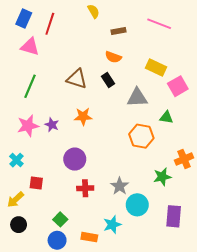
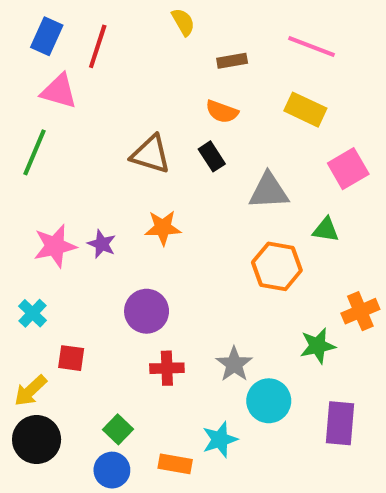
yellow rectangle: (156, 67) -> (305, 110), moved
green line: (30, 86) -> (35, 152), moved
black circle: (19, 225) -> (37, 439), size x1.5

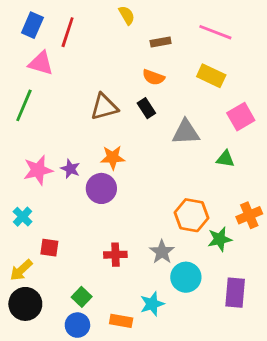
brown triangle: (151, 154) -> (104, 107), turned -32
orange hexagon: (277, 266) -> (191, 215), moved
purple circle: (147, 311) -> (101, 188), moved

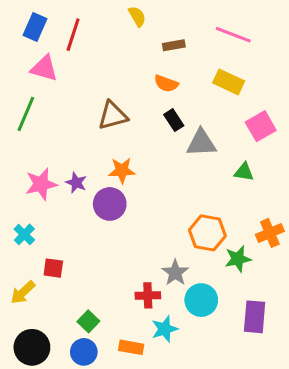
black rectangle: (146, 108) -> (174, 120), moved
red cross: (115, 255) -> (148, 295), moved
black circle: (25, 304) -> (32, 347), moved

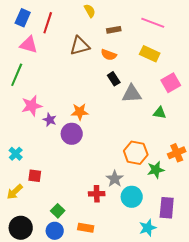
brown triangle: (113, 115) -> (80, 46), moved
pink star: (41, 184) -> (32, 106), moved
cyan star: (165, 329) -> (148, 228), moved

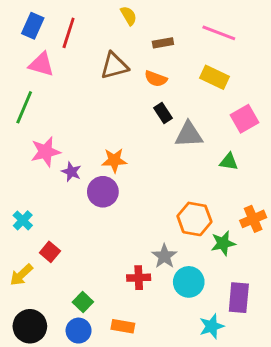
red square: (35, 176) -> (50, 252), turned 32

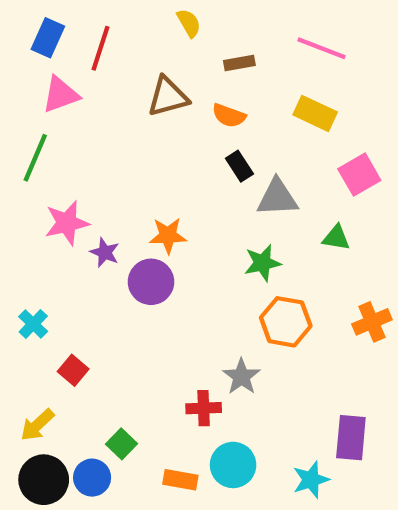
pink triangle: (41, 64) -> (61, 95), turned -36
green star: (223, 243) -> (263, 263), moved
yellow arrow: (21, 275) -> (37, 425), moved
cyan circle: (189, 282) -> (233, 465), moved
blue circle: (79, 331) -> (92, 478), moved

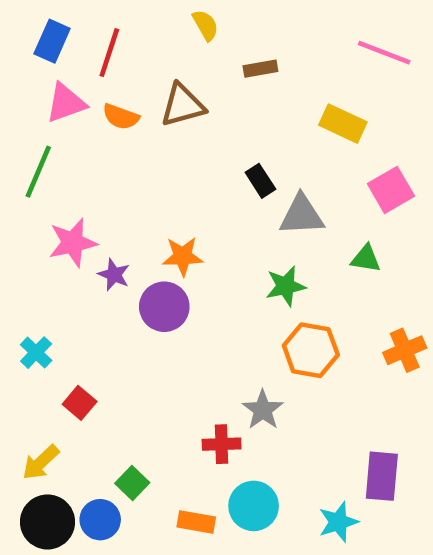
pink line: (321, 48) -> (384, 53), moved
orange semicircle: (229, 116) -> (121, 117), moved

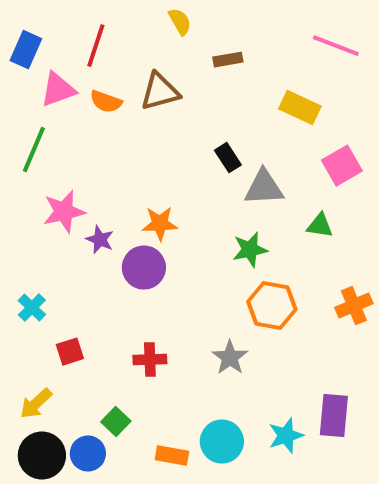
blue rectangle: (52, 41) -> (26, 50), moved
red square: (80, 403) -> (70, 352), turned 32
red cross: (222, 444) -> (150, 360), moved
cyan star: (338, 522) -> (286, 436), moved

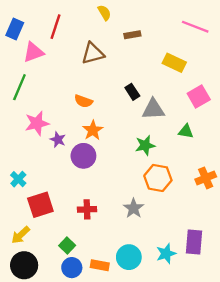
orange semicircle: (106, 102) -> (83, 101), moved
orange star: (160, 224) -> (93, 130), turned -30
red square: (70, 352) -> (40, 205), size x1.6
blue circle: (88, 453) -> (72, 268), moved

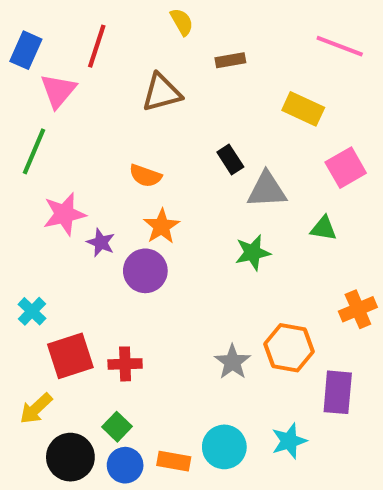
pink triangle: (33, 52) -> (58, 91), turned -30
orange hexagon: (158, 178) -> (289, 348), moved
red cross: (87, 209) -> (125, 364), moved
purple rectangle: (194, 242) -> (338, 392), moved
black circle: (24, 265) -> (70, 457), moved

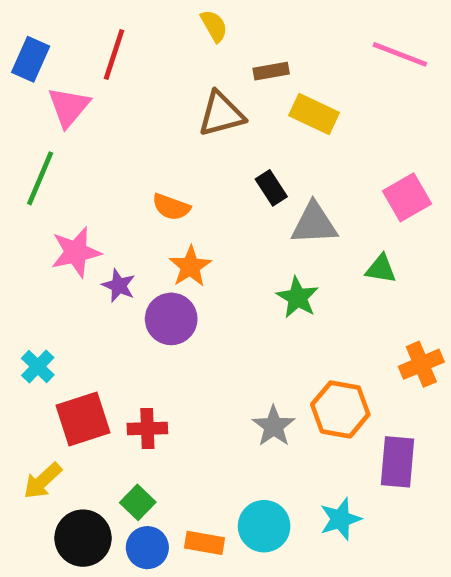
brown triangle: (162, 93) -> (221, 114), moved
yellow rectangle: (303, 109) -> (314, 114), moved
green star: (253, 253) -> (297, 297), turned -30

